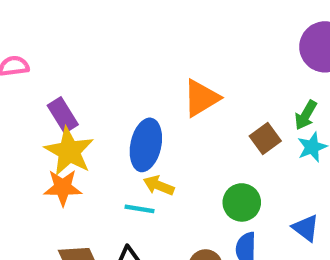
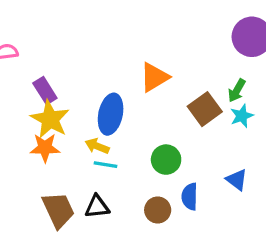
brown square: (265, 139) -> (205, 109), size x1.4
yellow arrow: (159, 185) -> (97, 146), moved
green circle: (242, 202) -> (166, 160), moved

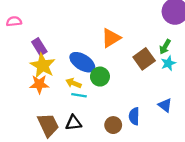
blue ellipse: (111, 114) -> (82, 62), turned -70
green circle: (166, 160) -> (100, 77), moved

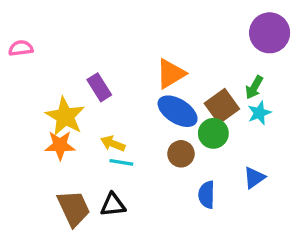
purple rectangle: (39, 47) -> (99, 87), moved
blue ellipse: (82, 62) -> (178, 111), moved
green circle: (100, 77) -> (213, 133), moved
blue triangle: (165, 105) -> (254, 178), turned 48
brown circle: (113, 125) -> (181, 154), moved

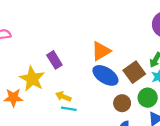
green circle: (213, 133) -> (148, 98), moved
orange star: (60, 145) -> (13, 98), moved
brown circle: (181, 154) -> (122, 103), moved

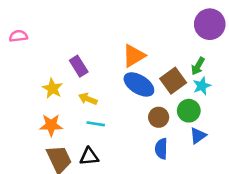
yellow star: (32, 79) -> (52, 88), size x0.7
yellow arrow: (63, 97) -> (88, 99), moved
orange star: (13, 98) -> (51, 125), moved

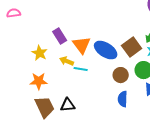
orange triangle: (134, 56) -> (82, 45), moved, turned -36
cyan line: (96, 124) -> (81, 69), moved

